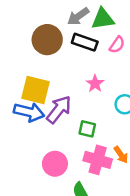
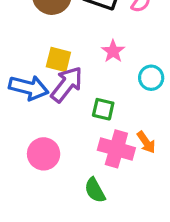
yellow square: (36, 90) -> (58, 60), moved, size x0.7
pink circle: (55, 164) -> (44, 154), moved

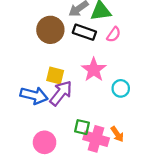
pink star: (113, 51) -> (94, 70), size x1.5
green square: (103, 109) -> (82, 127), moved

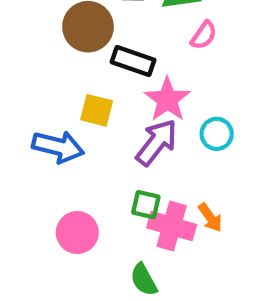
black rectangle: (84, 32) -> (133, 61), moved
purple arrow: (61, 93) -> (157, 142), moved

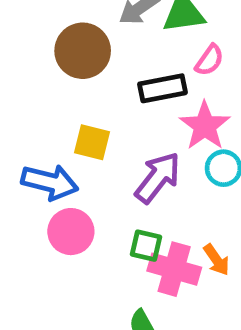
black rectangle: (133, 61) -> (162, 88), moved, turned -30
pink star: (167, 100) -> (205, 126), moved
pink circle: (77, 233) -> (71, 232), moved

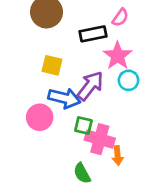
blue arrow: (50, 182) -> (64, 98), moved
orange arrow: (216, 260) -> (118, 156), moved, turned 30

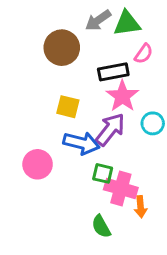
pink star: (118, 56) -> (122, 96), moved
pink circle: (40, 117) -> (38, 164), moved

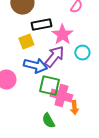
black rectangle: (113, 72) -> (41, 25), moved
yellow square: (68, 107) -> (26, 42), turned -35
green square: (103, 173) -> (49, 86), size x1.5

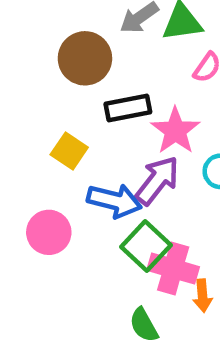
yellow square: (26, 42) -> (69, 151), moved, turned -35
green square: (49, 86) -> (146, 246), turned 30

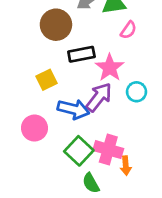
yellow square: (69, 151) -> (47, 80), turned 30
green square: (146, 246) -> (79, 151), moved

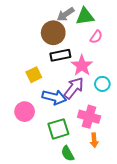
brown circle: (56, 25) -> (53, 33), moved
pink cross: (108, 150) -> (89, 117), moved
green square: (79, 151) -> (58, 129), turned 30

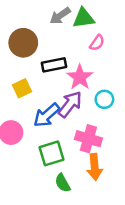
brown circle: (53, 33) -> (23, 43), moved
blue arrow: (54, 97) -> (47, 115), turned 125
orange arrow: (94, 140) -> (95, 167), size x1.5

